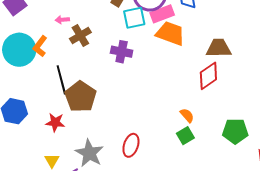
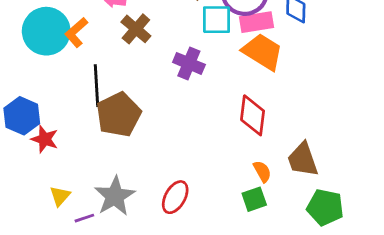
brown cross: (80, 35) -> (136, 29), turned -30
brown trapezoid: (219, 48) -> (303, 160), moved, turned -120
red diamond: (208, 76) -> (253, 115), moved, turned -60
red star: (55, 122) -> (45, 139), moved

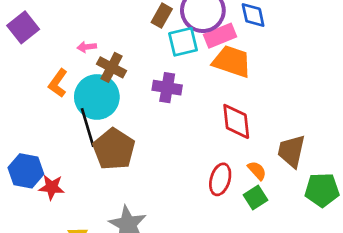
cyan circle: (46, 31) -> (97, 97), moved
brown trapezoid: (303, 160) -> (291, 151), turned 45
red ellipse: (175, 197) -> (220, 179), moved

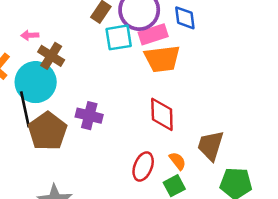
orange trapezoid: (232, 61) -> (162, 59), turned 150
purple cross: (167, 88) -> (89, 116), moved

